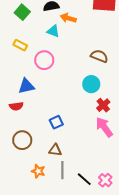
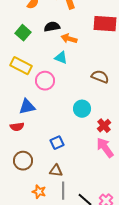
cyan triangle: (53, 31) -> (61, 58), moved
yellow rectangle: (20, 45) -> (21, 66), size x1.5
cyan circle: (91, 84) -> (82, 109), moved

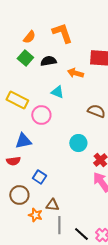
green square: (23, 33) -> (25, 58), moved
orange arrow: (69, 39) -> (75, 73), moved
blue square: (57, 143) -> (39, 177), moved, turned -32
orange star: (39, 192) -> (35, 215), moved

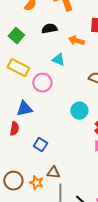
green square: (25, 58) -> (16, 36), moved
red semicircle: (13, 161) -> (14, 129), turned -72
brown circle: (19, 195) -> (13, 181), moved

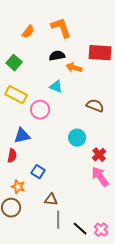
black semicircle: (49, 29) -> (57, 56), moved
orange star: (36, 183) -> (18, 187), moved

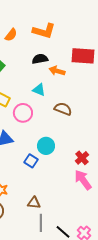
orange L-shape: (61, 28) -> (44, 31), turned 125
brown semicircle: (95, 106) -> (63, 109), moved
cyan circle: (77, 138) -> (46, 146), moved
blue square: (38, 172) -> (31, 161), moved

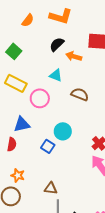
black semicircle: (40, 59) -> (57, 44), turned -35

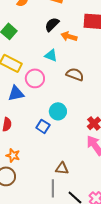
blue triangle: (22, 124) -> (16, 93), moved
brown triangle: (51, 188) -> (62, 168), moved

